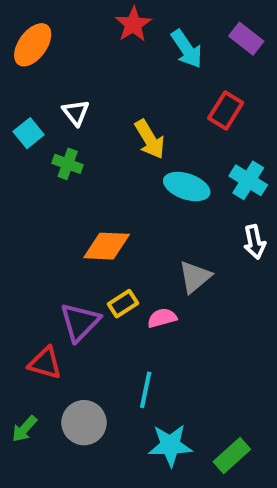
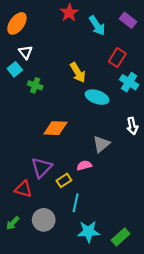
white triangle: (76, 113) -> (26, 52), moved
cyan cross: (248, 180) -> (129, 82), moved
yellow rectangle: (123, 304) -> (64, 180), moved

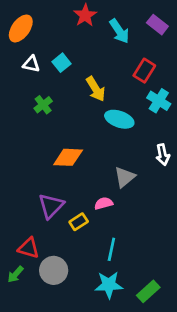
white triangle: (26, 52) -> (31, 64), turned -40
cyan square: (15, 69) -> (61, 63), moved
green cross: (35, 85) -> (43, 105), turned 32
red triangle: (23, 189) -> (29, 248), moved
cyan line: (76, 203) -> (111, 249), moved

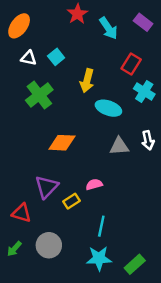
yellow arrow: (96, 89) -> (87, 81), turned 45
green cross: (43, 105) -> (39, 95), size x1.6
gray triangle: (125, 177) -> (119, 146), moved, turned 36
red triangle: (29, 248) -> (21, 213), moved

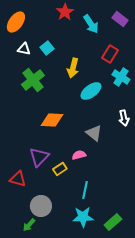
cyan ellipse: (108, 108) -> (91, 91), turned -55
gray triangle: (119, 146) -> (94, 133), moved, turned 42
green arrow: (14, 249) -> (29, 225), moved

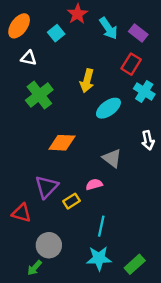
purple rectangle: (120, 19) -> (138, 33), moved
cyan square: (47, 48) -> (56, 33), moved

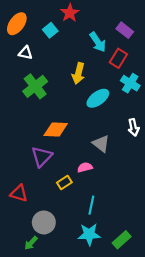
cyan arrow: (108, 28) -> (98, 42), moved
purple triangle: (46, 187) -> (42, 157), moved

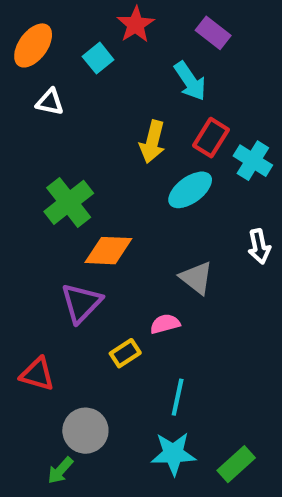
purple rectangle: (125, 30) -> (213, 33), moved
red rectangle: (118, 58) -> (211, 138), moved
green cross: (35, 86) -> (69, 202), moved

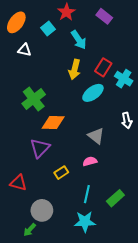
cyan arrow: (190, 81) -> (79, 40), moved
pink semicircle: (165, 324) -> (90, 161), moved
green rectangle: (236, 464) -> (115, 198), moved

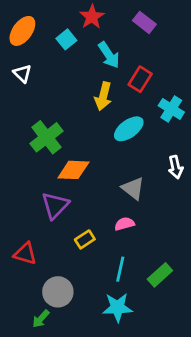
white triangle: (25, 50) -> (22, 73), moved, turned 32
red rectangle: (103, 67) -> (140, 79), moved

